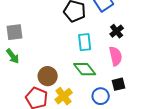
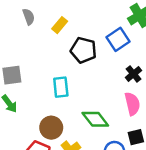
cyan rectangle: (85, 42) -> (61, 87), moved

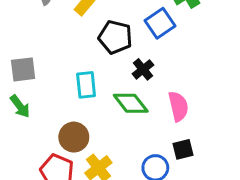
black cross: (134, 74) -> (143, 69), moved
green diamond: (95, 119) -> (131, 103), moved

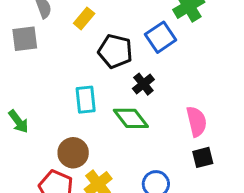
gray square: (23, 69) -> (25, 39), moved
pink semicircle: (178, 106) -> (196, 122), moved
black square: (183, 149) -> (203, 157), moved

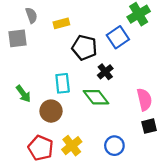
yellow rectangle: (84, 18) -> (61, 23), turned 35
green arrow: (18, 122) -> (23, 94), moved
brown circle: (73, 153) -> (51, 111), moved

